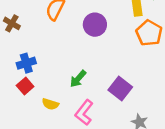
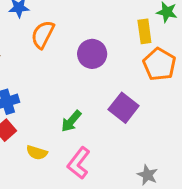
purple square: (120, 88) -> (124, 108), moved

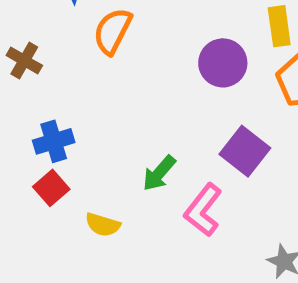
purple circle: (92, 54) -> (223, 63), moved
pink L-shape: (79, 163) -> (203, 210), moved

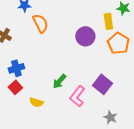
orange semicircle: (113, 31) -> (40, 23), turned 126
purple square: (245, 151) -> (102, 84), moved

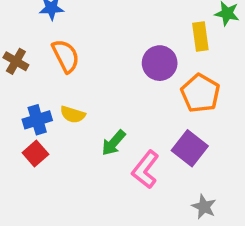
orange semicircle: (40, 23) -> (66, 56), moved
orange pentagon: (118, 43) -> (200, 93), moved
yellow semicircle: (36, 102) -> (73, 114), moved

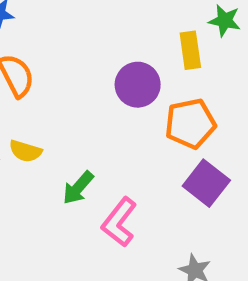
orange pentagon: (200, 93) -> (190, 124), turned 30
purple square: (190, 148) -> (206, 183), moved

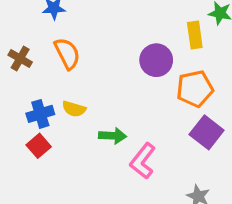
green arrow: (78, 188) -> (113, 136), turned -128

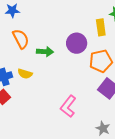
green arrow: (113, 136) -> (45, 52), moved

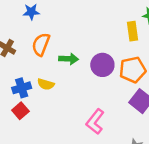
orange semicircle: (21, 39) -> (41, 44), turned -132
purple circle: (77, 43) -> (102, 65), moved

